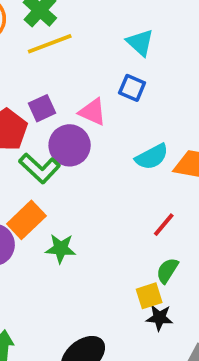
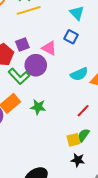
green star: (61, 249) -> (38, 107), moved
yellow square: (149, 296) -> (74, 140), moved

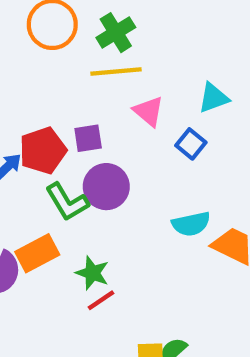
cyan triangle: (77, 13) -> (213, 98), turned 42
pink triangle: (49, 48) -> (149, 111), moved
red line: (83, 111) -> (101, 300), moved

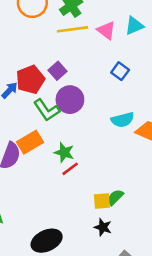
cyan triangle: (213, 98) -> (134, 26), moved
pink triangle: (149, 111) -> (106, 30), moved
purple square: (88, 138) -> (57, 71), turned -30

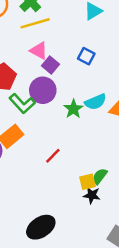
pink triangle: (106, 30) -> (39, 51), moved
purple square: (57, 71) -> (50, 65), moved
green star: (64, 152) -> (73, 109), moved, turned 30
black star: (103, 227) -> (92, 195), moved

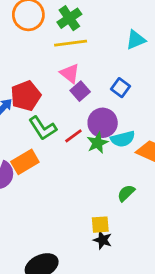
purple circle: (43, 90) -> (103, 123), moved
red line: (53, 156) -> (73, 136), moved
green semicircle: (100, 176) -> (126, 193), moved

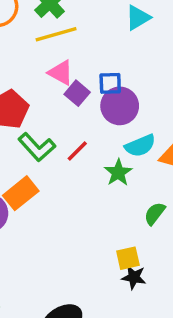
blue square: (121, 88) -> (110, 83), moved, turned -30
purple circle: (103, 123) -> (120, 106), moved
green star: (97, 143) -> (118, 173), moved

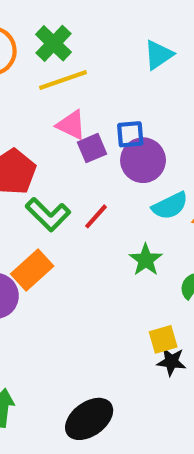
purple square: (77, 93) -> (92, 148), turned 30
green star: (118, 173) -> (146, 260), moved

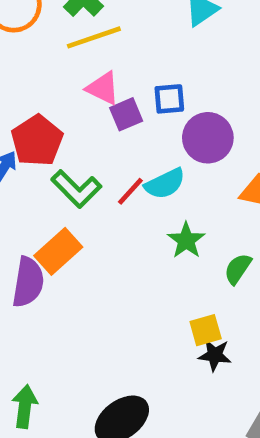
purple circle: (143, 160) -> (208, 138), moved
cyan semicircle: (170, 206) -> (165, 184), moved

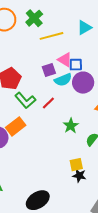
yellow line: (94, 37) -> (51, 36), moved
pink triangle: (103, 88) -> (65, 60), moved
blue square: (169, 99) -> (76, 65), moved
cyan semicircle: (165, 184) -> (63, 80), moved

